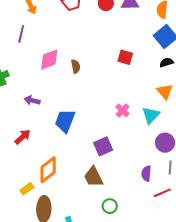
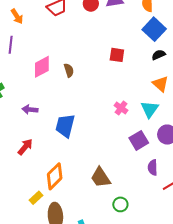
purple square: (103, 146) -> (139, 140), moved

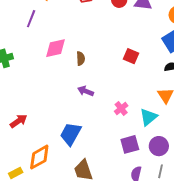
purple arrow: (30, 109) -> (86, 91), moved
blue trapezoid: (65, 126) -> (71, 134), moved

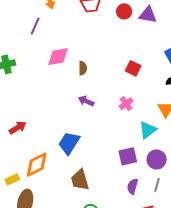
pink cross: (121, 108) -> (126, 104), moved

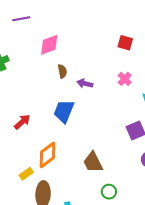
purple line: (35, 26) -> (21, 19), turned 66
brown semicircle: (83, 68) -> (62, 71), moved
blue trapezoid: (69, 143) -> (64, 111), moved

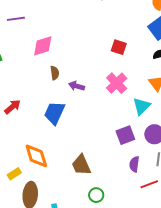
pink cross: (125, 79) -> (117, 83), size x1.5
red arrow: (22, 122) -> (13, 107), moved
orange diamond: (48, 155) -> (36, 156), turned -72

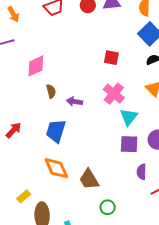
cyan triangle: (142, 106) -> (129, 117), moved
purple square: (125, 135) -> (129, 144), turned 30
orange diamond: (36, 156) -> (56, 168), moved

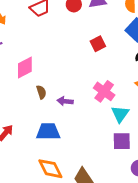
red square: (111, 58) -> (98, 44), moved, turned -35
blue trapezoid: (56, 131) -> (48, 132), turned 75

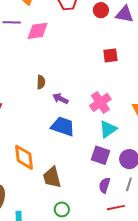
pink diamond: (25, 68) -> (38, 31), moved
blue trapezoid: (48, 132) -> (63, 126), moved

